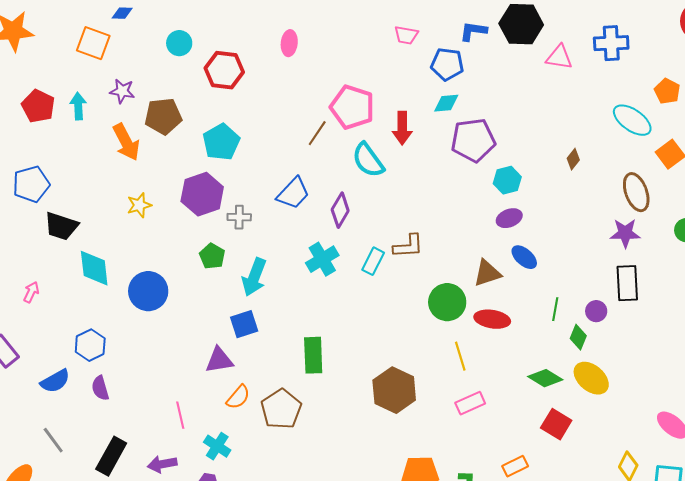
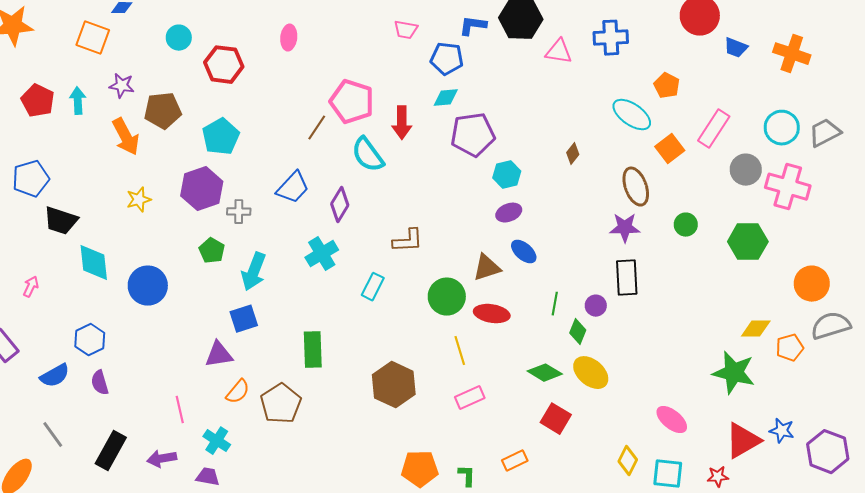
cyan rectangle: (373, 261) -> (373, 287), moved

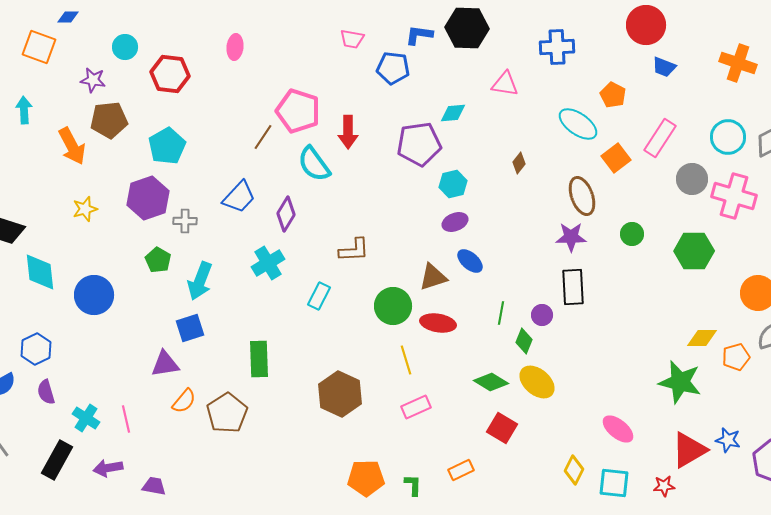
blue trapezoid: (736, 48) -> (664, 67), moved
pink triangle: (559, 52) -> (505, 84), moved
purple star: (122, 86) -> (93, 80), moved
cyan diamond: (446, 98) -> (453, 113), moved
cyan cross: (217, 441) -> (86, 418), moved

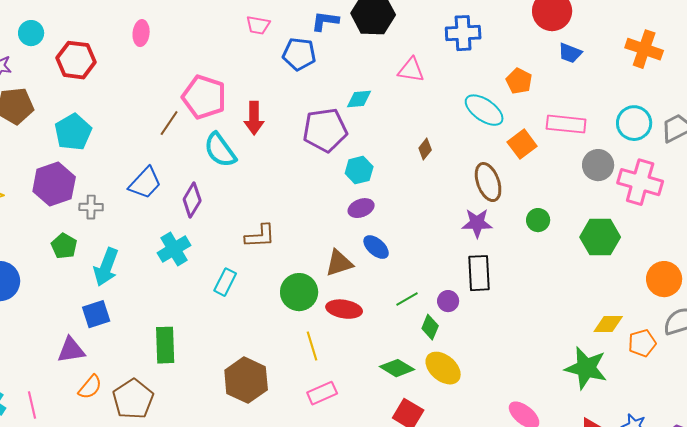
pink rectangle: (660, 138) -> (566, 124), turned 63
green line: (501, 313) -> (407, 299), turned 50

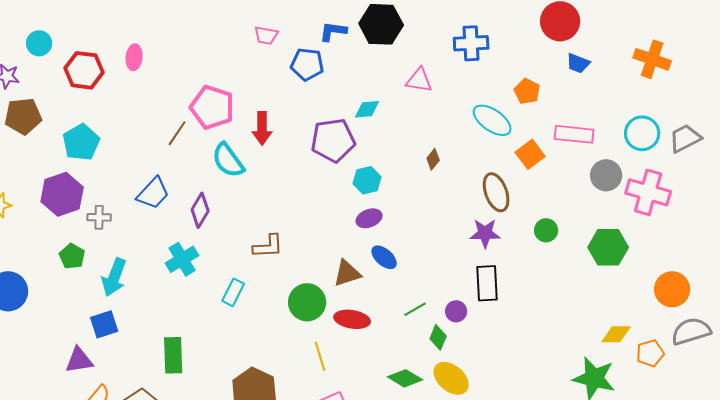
pink ellipse: (141, 33) -> (134, 57), moved

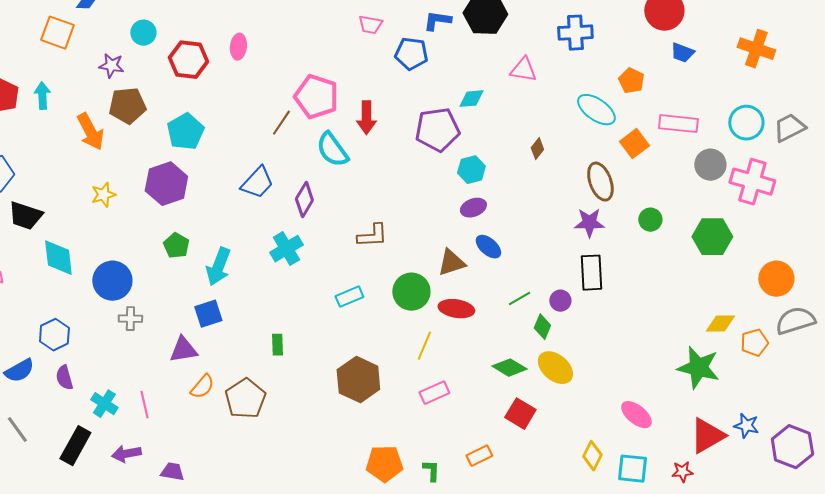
gray cross: (99, 217) -> (130, 319), moved
cyan rectangle: (233, 292) -> (349, 297), moved, turned 40
green rectangle: (173, 355) -> (277, 345), size x0.6
yellow line: (320, 356) -> (424, 346), turned 40

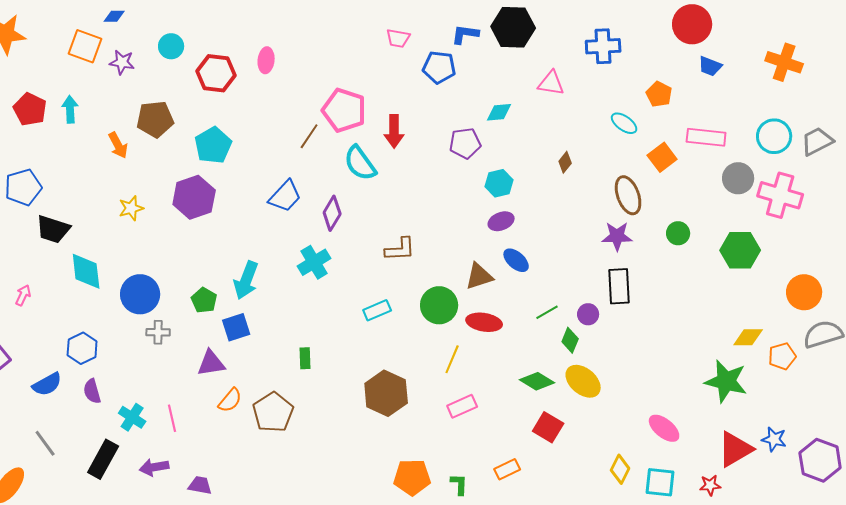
purple star: (111, 66) -> (122, 62), moved
cyan ellipse: (596, 110) -> (624, 123), size x0.7
purple pentagon: (437, 130) -> (465, 143), size x0.7
orange arrow: (90, 132) -> (118, 145), size x0.7
green pentagon: (176, 246) -> (204, 300), moved

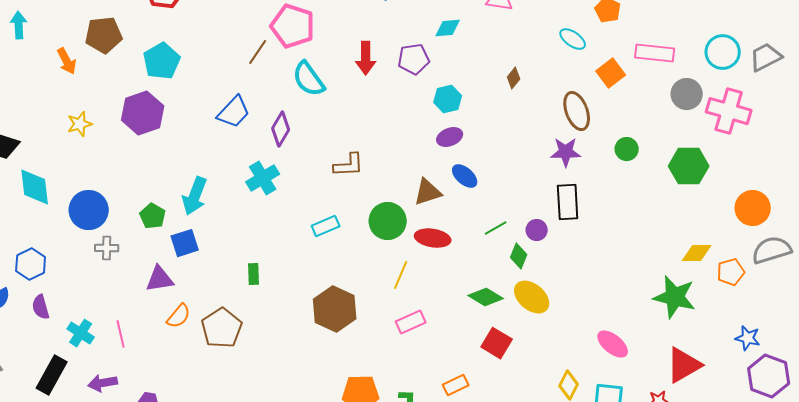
red arrow: (394, 131) -> (366, 58), moved
blue star: (774, 439) -> (748, 338), moved

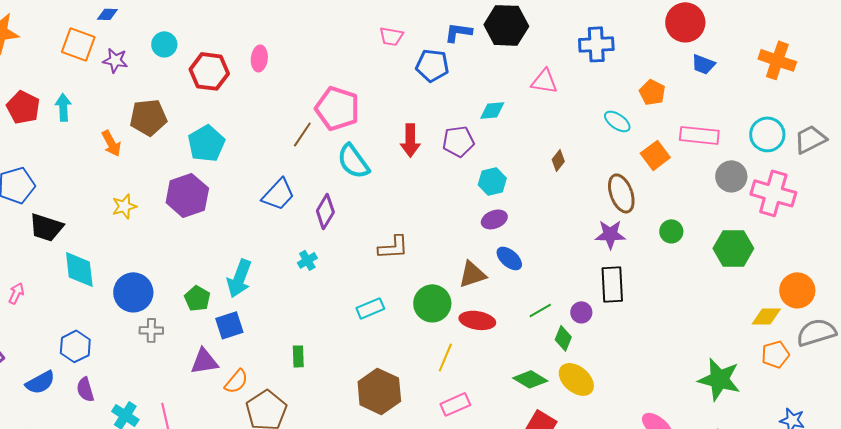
cyan cross: (263, 178) -> (307, 260), size x0.6
yellow diamond: (697, 253) -> (766, 316), moved
orange semicircle: (179, 316) -> (236, 381), moved

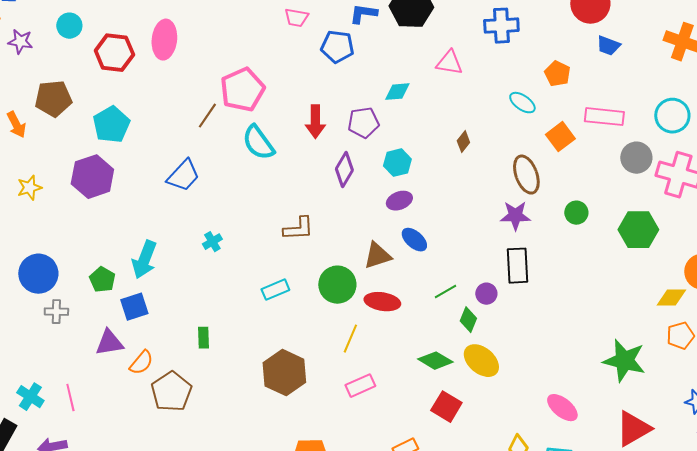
pink ellipse: (259, 58) -> (164, 40), size x1.5
pink pentagon: (337, 108) -> (242, 90), turned 30
purple diamond: (325, 211) -> (344, 170), moved

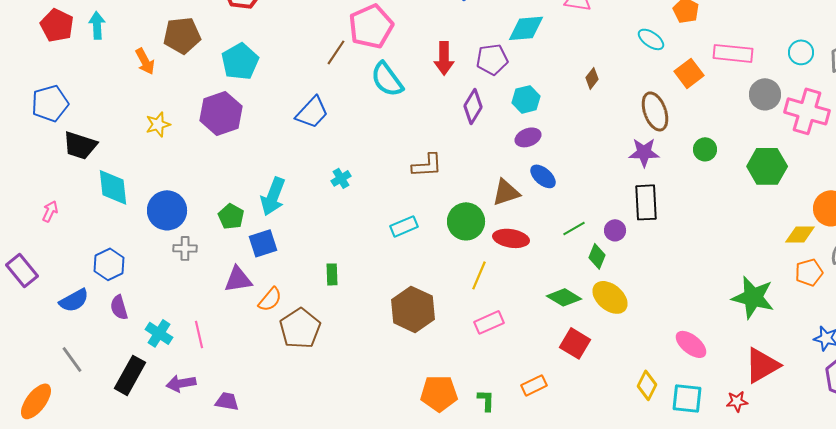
cyan diamond: (397, 92) -> (526, 28), size x1.4
cyan circle: (672, 116) -> (801, 52), size x0.7

